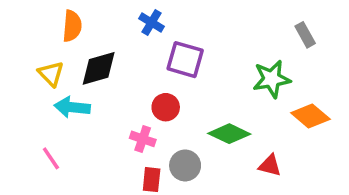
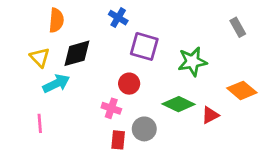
green star: (272, 79) -> (192, 62), moved
cyan arrow: (72, 107) -> (56, 84), turned 148
pink line: (51, 158) -> (40, 123), turned 30
red triangle: (270, 165) -> (210, 115), moved, turned -42

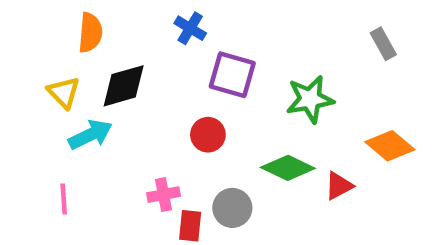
pink cross: (111, 108) -> (164, 195), moved, turned -30

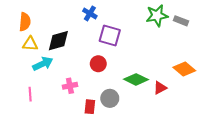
orange semicircle: (90, 33) -> (25, 22), moved
gray rectangle: (383, 44) -> (181, 21), turned -40
yellow triangle: (64, 93) -> (30, 44), turned -42
green star: (310, 99) -> (157, 16), moved
pink cross: (164, 195) -> (70, 86), moved

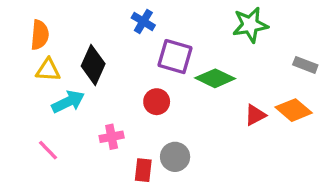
gray rectangle: (181, 21) -> (305, 65), moved
black diamond: (58, 41) -> (93, 65), turned -50
green diamond: (136, 79) -> (215, 78), moved
red triangle: (160, 88) -> (255, 115), moved
pink line: (30, 94) -> (48, 150), turned -40

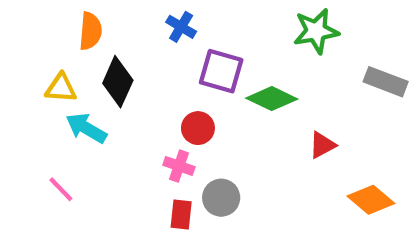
orange semicircle: (40, 35) -> (90, 31), moved
gray rectangle: (305, 65) -> (386, 82), size x1.4
cyan arrow: (68, 102) -> (86, 128), turned -124
orange diamond: (294, 110) -> (371, 200), moved
pink cross: (112, 137) -> (179, 166), moved, turned 30

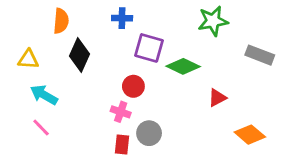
blue cross: (181, 27) -> (122, 18), turned -30
yellow triangle: (61, 88) -> (28, 59), moved
cyan arrow: (86, 128) -> (44, 95), moved

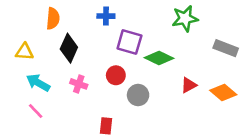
pink cross: (121, 112) -> (79, 84), moved
gray circle: (149, 133) -> (138, 95), moved
orange diamond: (250, 135) -> (223, 93), moved

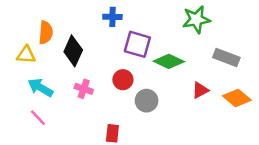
orange semicircle: (53, 19) -> (46, 33), moved
gray rectangle: (226, 48) -> (226, 57), moved

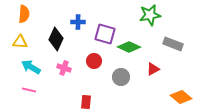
blue cross: (112, 17) -> (78, 22), moved
orange semicircle: (46, 33) -> (24, 14), moved
orange diamond: (237, 98) -> (181, 97), moved
gray circle: (147, 101) -> (121, 77), moved
pink line: (38, 118) -> (29, 90), turned -32

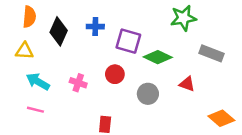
black diamond: (56, 39) -> (59, 31), moved
red triangle: (153, 69) -> (187, 84), turned 48

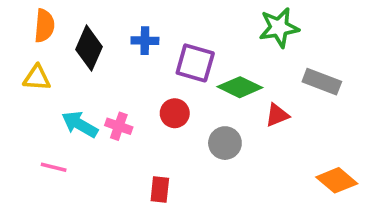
cyan arrow: (38, 82) -> (80, 124), moved
red triangle: (187, 84) -> (277, 115), moved, turned -42

